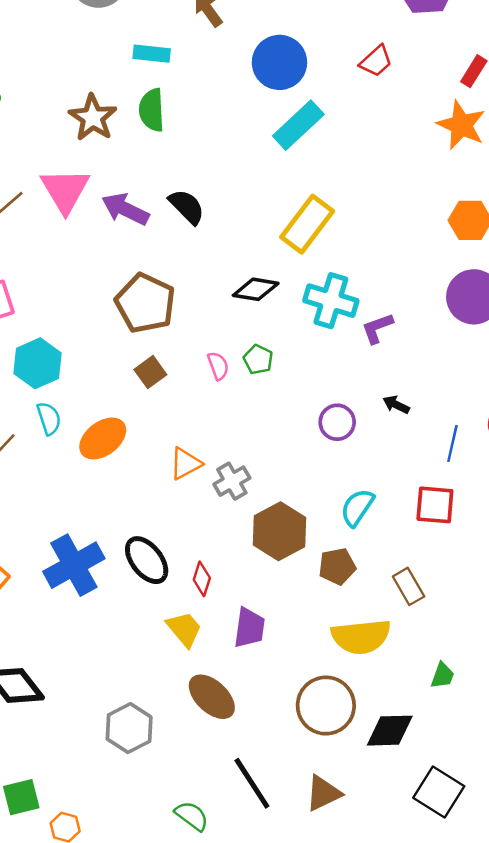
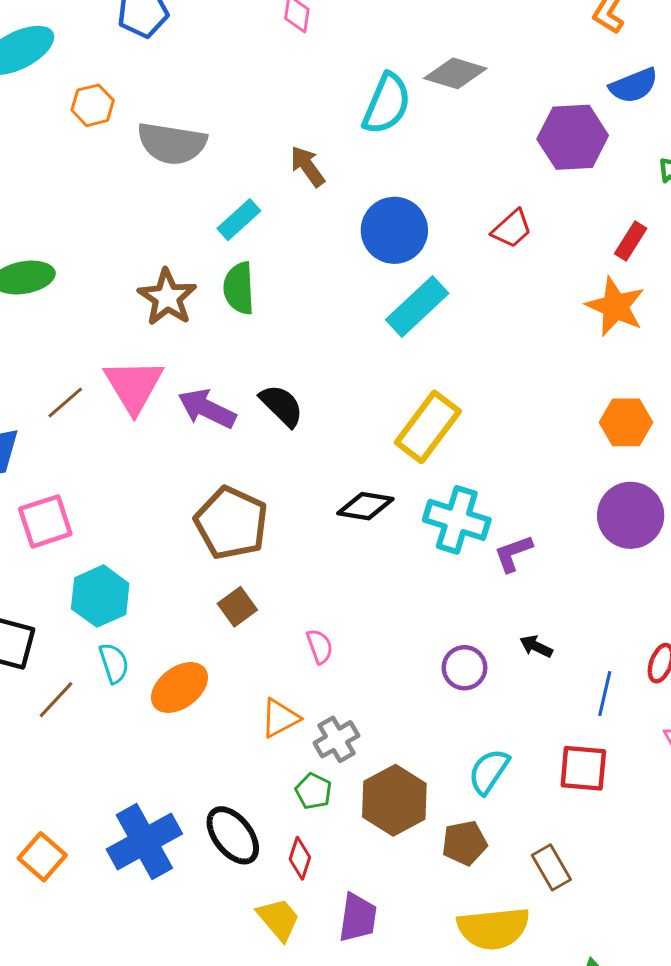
cyan rectangle: (152, 54) -> (239, 220), turned -48
green pentagon: (258, 360) -> (314, 791), moved
pink semicircle: (218, 366) -> (320, 646), moved

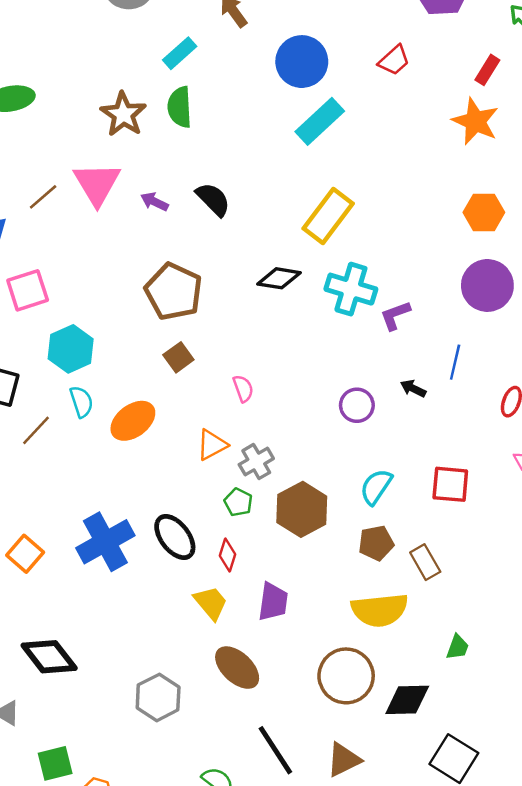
purple arrow: (207, 409) -> (154, 202), size x0.6
blue line: (605, 694) -> (455, 362), moved
brown pentagon: (464, 843) -> (376, 543), moved

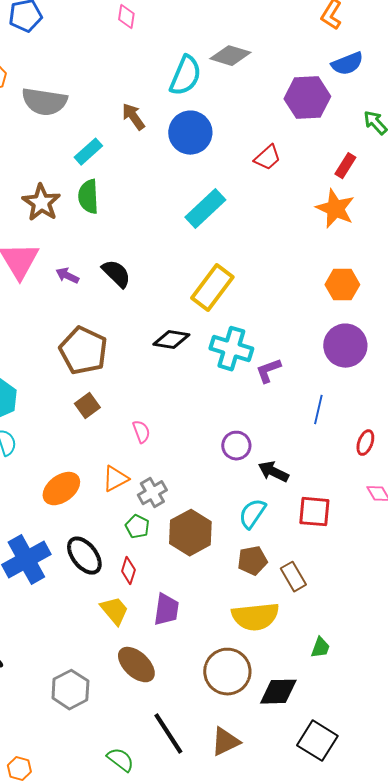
blue circle: (302, 62) -> (190, 133), moved
black arrow: (413, 388) -> (273, 472), moved, size x1.4
orange ellipse: (133, 421) -> (61, 489), moved

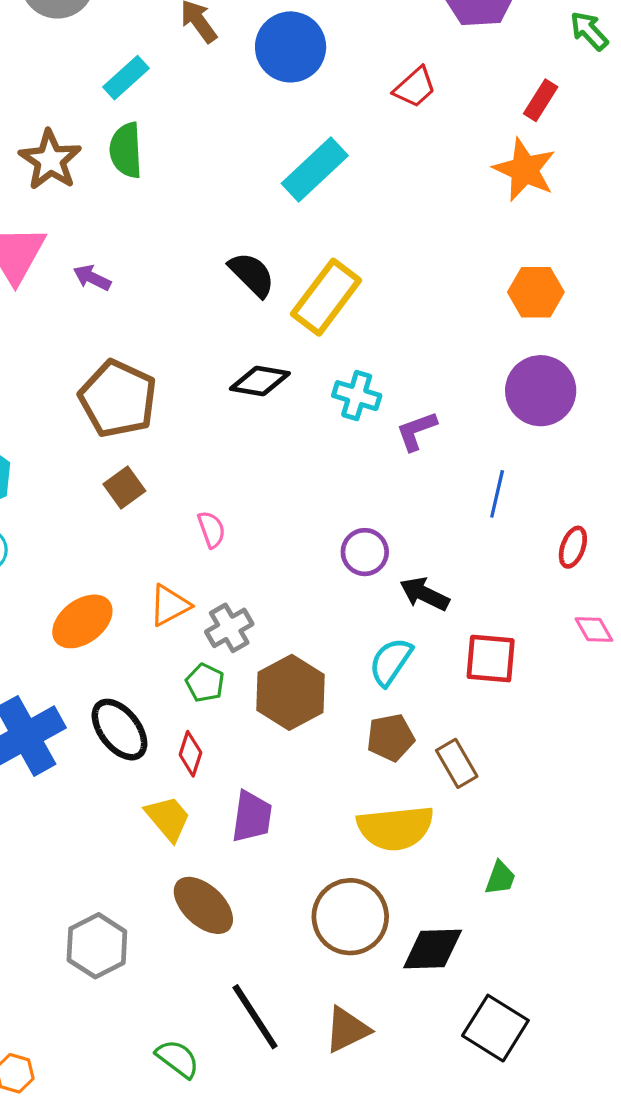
black semicircle: (116, 274) -> (252, 274), moved
cyan cross: (231, 349) -> (357, 396), size x0.7

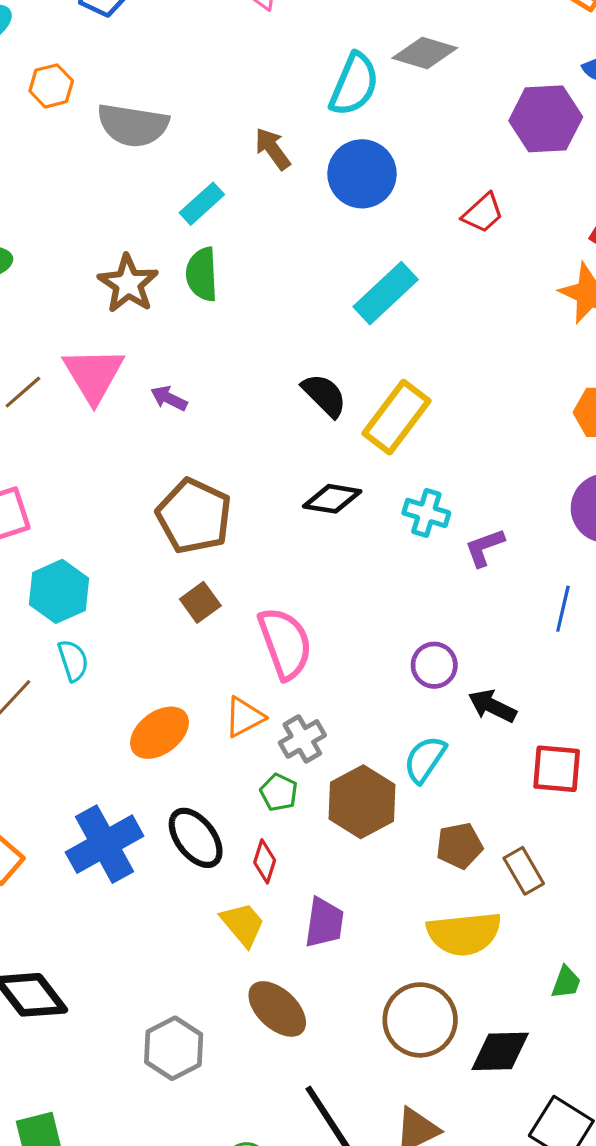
pink semicircle: (211, 529) -> (285, 643), size x2.0
cyan semicircle: (391, 662) -> (425, 759), moved

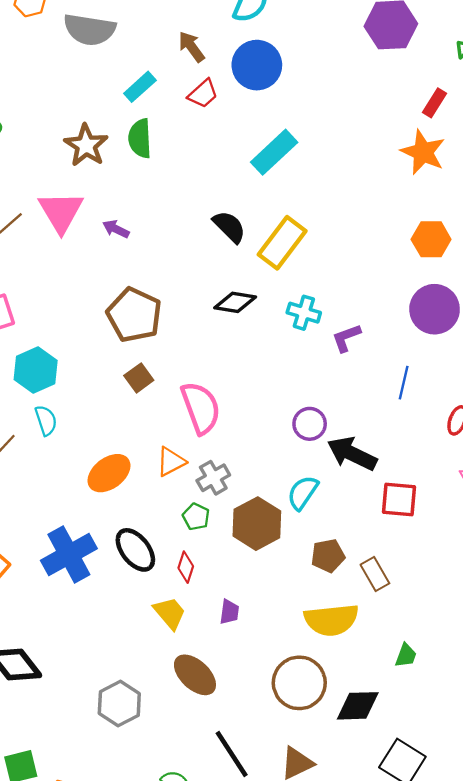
red trapezoid: (483, 213) -> (203, 94), moved
black arrow: (492, 706) -> (352, 454), size x1.4
purple trapezoid: (324, 923) -> (229, 612), size x0.7

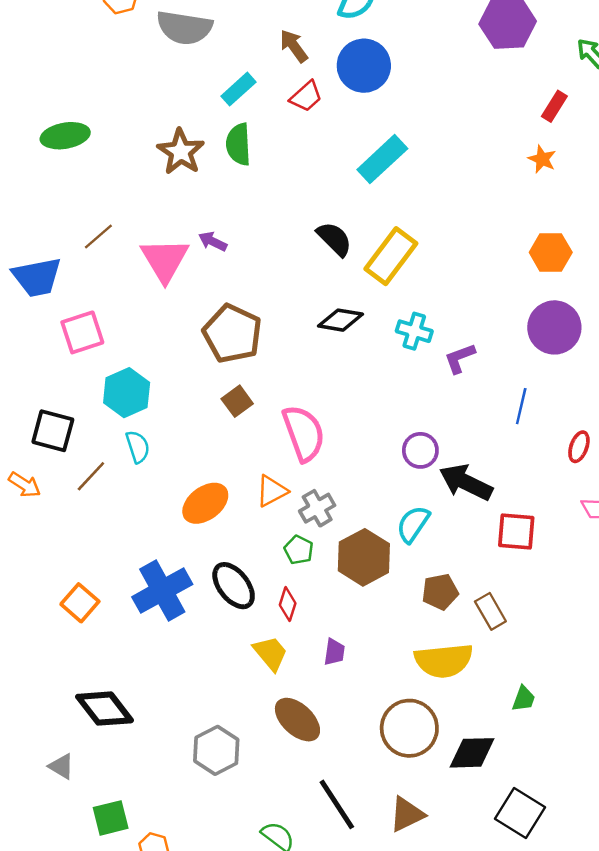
orange star: (423, 152) -> (542, 159), size x0.6
pink triangle: (61, 212) -> (165, 260), moved

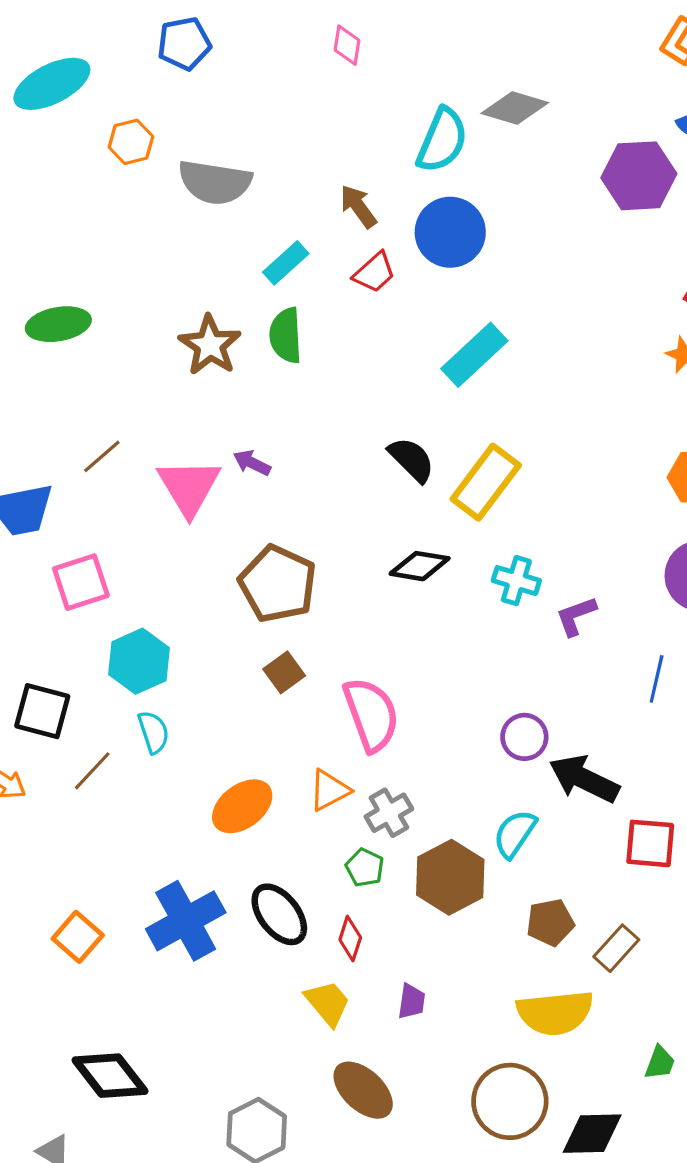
brown rectangle: (490, 611) -> (616, 948), turned 72

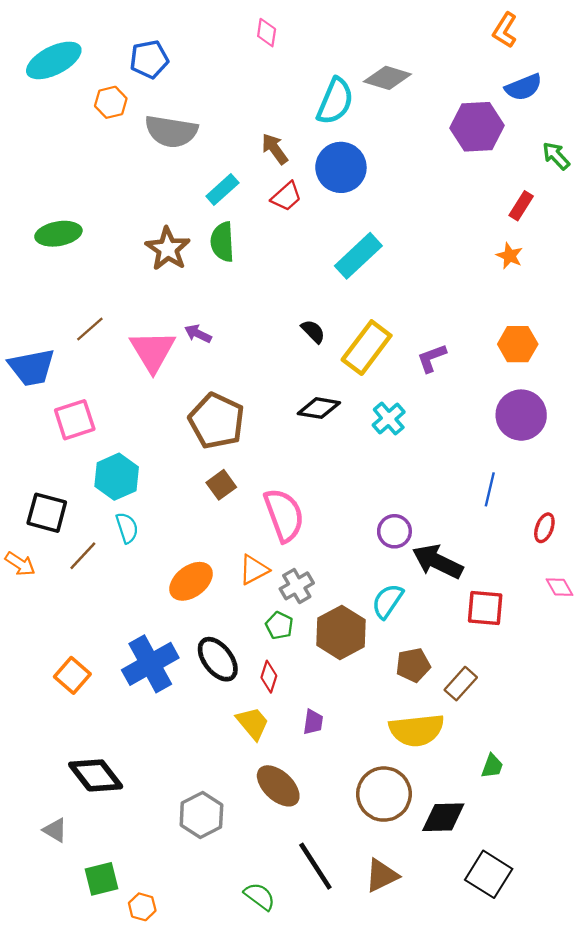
blue pentagon: (184, 44) -> (149, 59), moved
black semicircle: (412, 460) -> (313, 331), size x0.7
cyan cross: (516, 581) -> (389, 419), turned 32
purple L-shape: (576, 616) -> (432, 358), moved

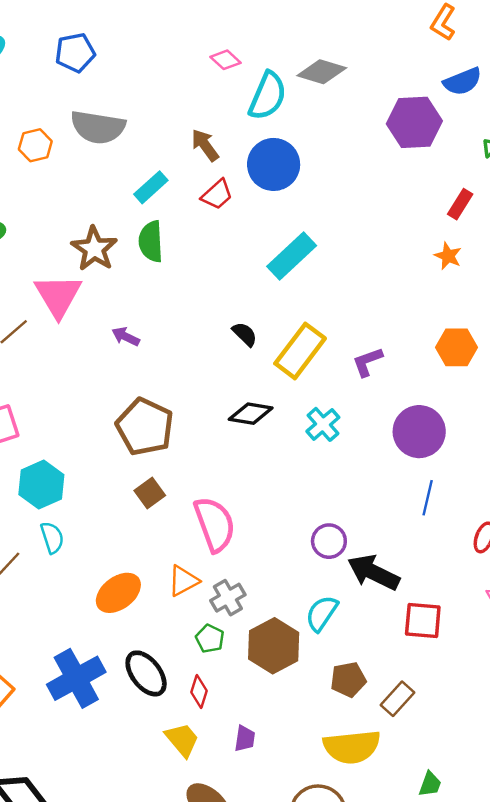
pink diamond: (267, 33) -> (225, 60), moved, turned -56
orange hexagon: (111, 102) -> (35, 145), moved
pink triangle: (153, 351) -> (58, 296), moved
purple circle: (521, 415) -> (419, 432), moved

